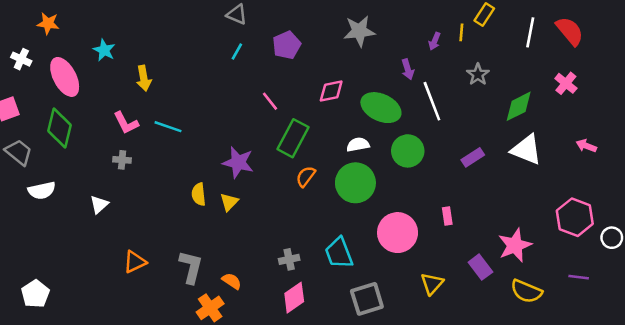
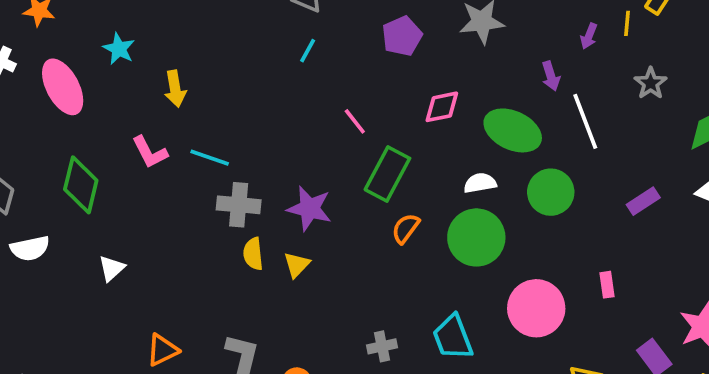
purple pentagon: (287, 45) -> (402, 36), moved
green diamond: (60, 128) -> (81, 185), moved
gray cross: (122, 160) -> (239, 205), moved, size x1.6

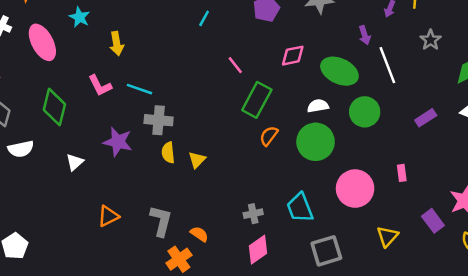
purple star: (309, 208) -> (118, 142), moved

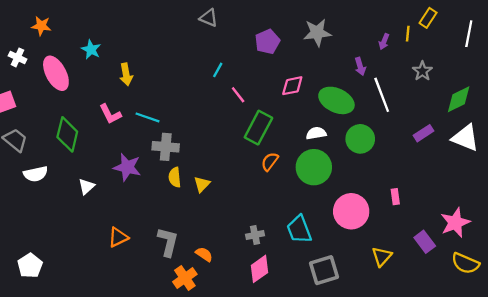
cyan line: (204, 18) -> (218, 70), moved
purple rectangle: (426, 118) -> (424, 133), moved

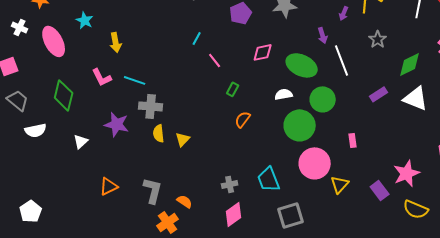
green rectangle: (258, 128) -> (233, 89), size x0.5
green circle: (314, 167) -> (300, 125), moved
pink rectangle: (395, 197) -> (353, 140), moved
yellow triangle: (382, 257) -> (340, 184), moved

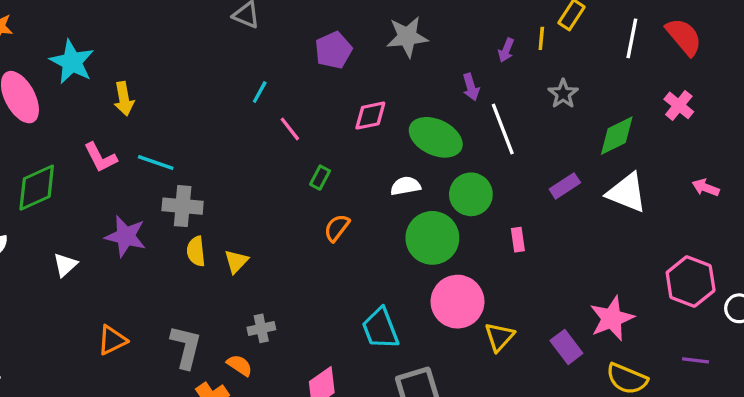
cyan star: (85, 20) -> (72, 62), size x1.5
green diamond: (64, 95) -> (37, 188), turned 52
pink rectangle: (353, 140) -> (518, 240), moved
gray cross: (230, 184) -> (261, 328), moved

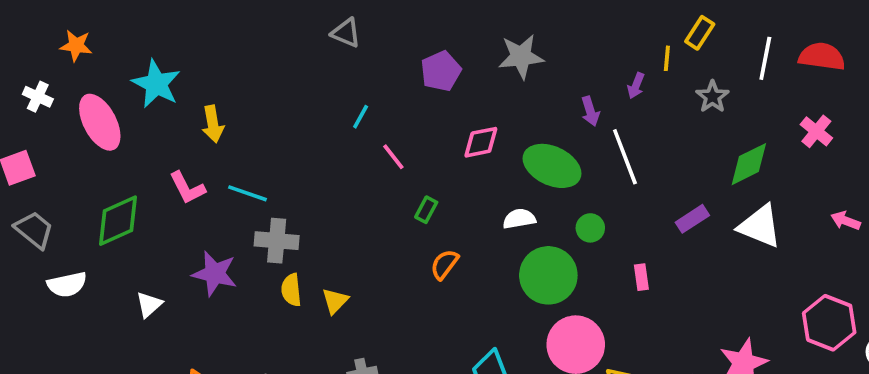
red semicircle: (684, 37) -> (822, 57), turned -42
purple arrow: (506, 50) -> (636, 86), moved
gray star: (563, 94) -> (712, 97), moved
green circle: (471, 194) -> (590, 228), size x0.6

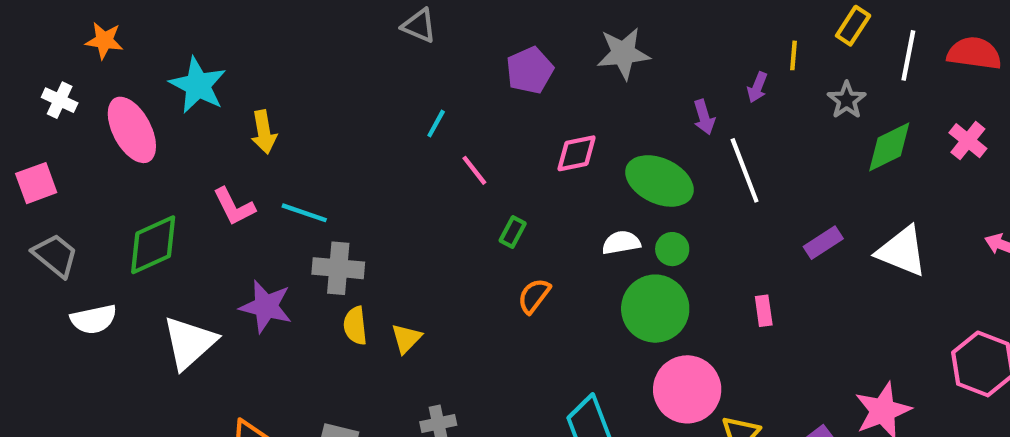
yellow rectangle: (700, 33) -> (853, 26), moved
green diamond: (749, 164) -> (889, 147), moved
green circle: (590, 228) -> (672, 249), moved
white triangle: (149, 305) -> (189, 343), size x1.8

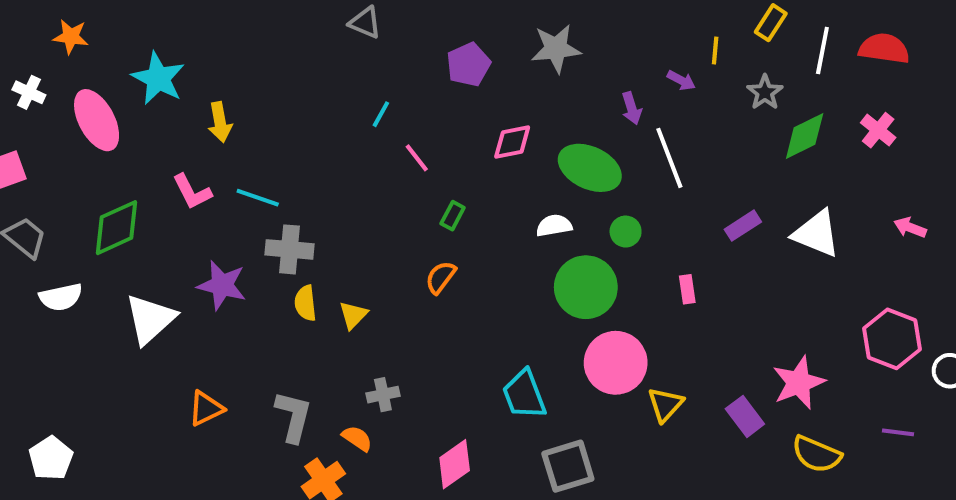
purple arrow: (757, 87) -> (681, 80), turned -84
green circle: (672, 249) -> (626, 232), moved
orange semicircle: (534, 296) -> (441, 277), moved

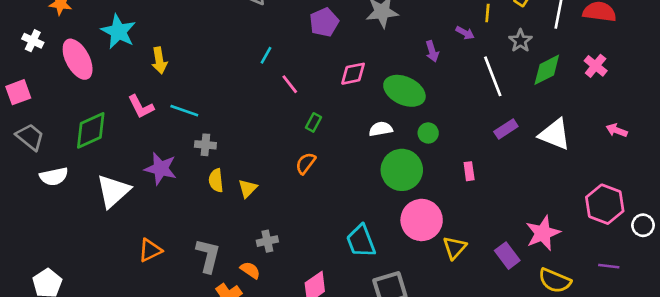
white line: (669, 158) -> (493, 76), moved
gray cross: (289, 249) -> (205, 145), size x0.7

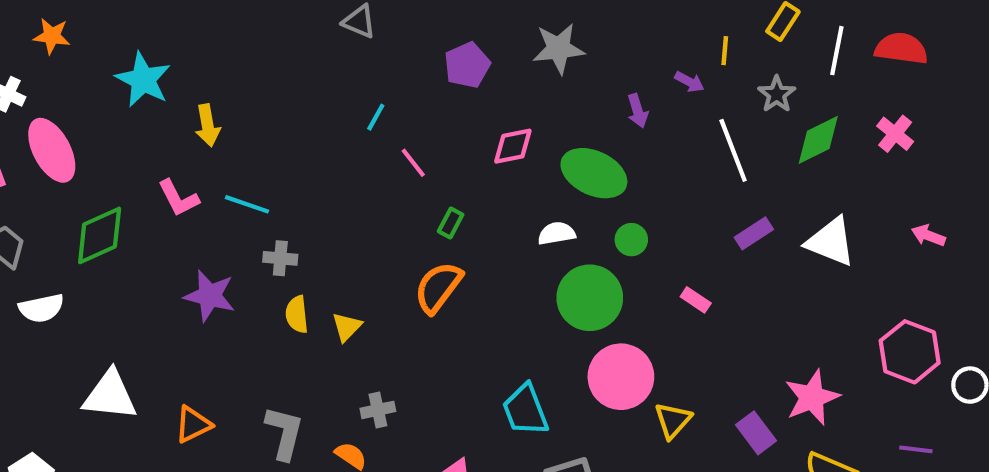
pink ellipse: (78, 59) -> (52, 150), moved
orange semicircle: (306, 163) -> (438, 287), size x1.5
pink rectangle: (469, 171) -> (696, 300), turned -48
white triangle: (113, 191) -> (110, 395), moved, turned 48

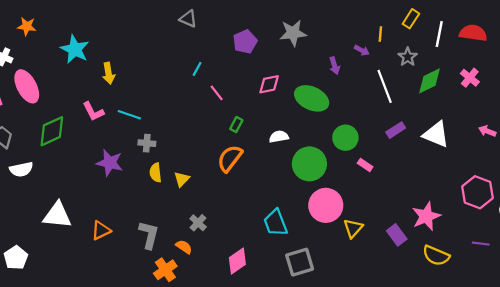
white semicircle: (557, 233) -> (279, 137), moved
green circle: (631, 240) -> (345, 138), moved, size x1.5
gray cross: (378, 410) -> (198, 223), turned -35

